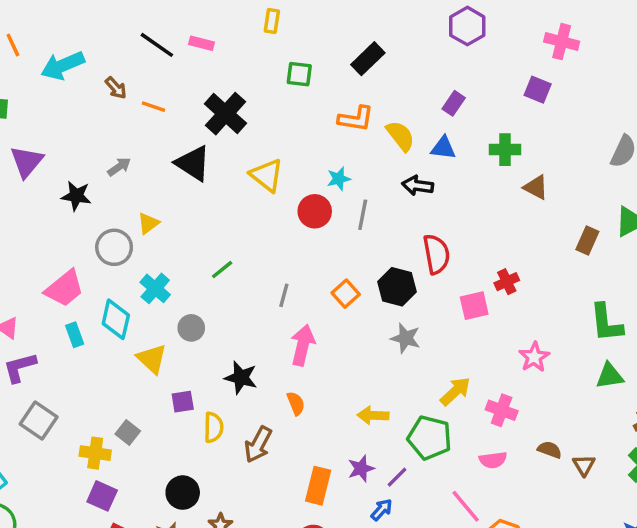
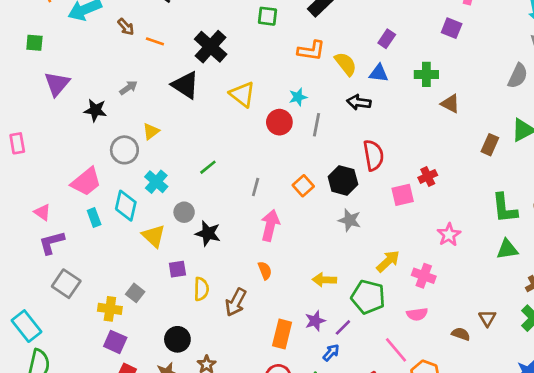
black star: (241, 378) -> (208, 233), moved
brown semicircle: (550, 450) -> (461, 334), moved

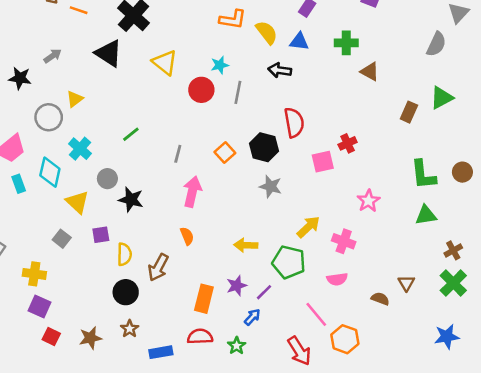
gray square: (135, 293) -> (62, 239), moved
black circle: (177, 339) -> (126, 292), moved

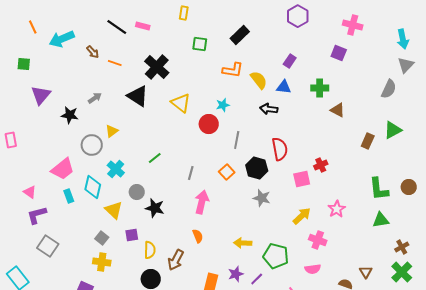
gray line: (238, 92) -> (237, 140), moved
yellow arrow: (308, 227) -> (302, 216), moved
yellow cross: (34, 274) -> (102, 262), moved

